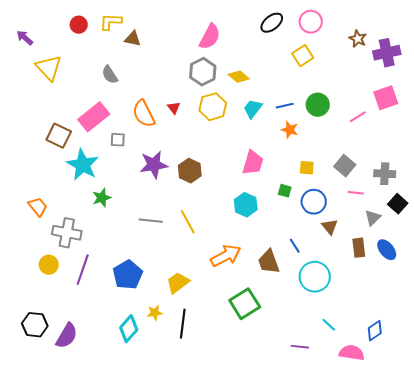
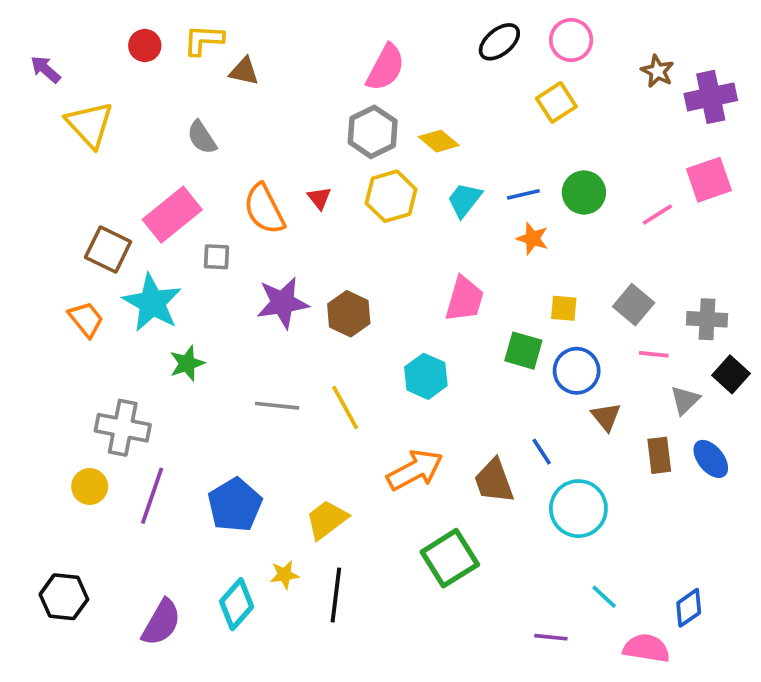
green square: (285, 191) -> (523, 351), size x1.5
cyan hexagon: (246, 205) -> (426, 376), moved
orange trapezoid: (38, 207) -> (86, 319), moved
purple semicircle: (67, 336) -> (161, 622), moved

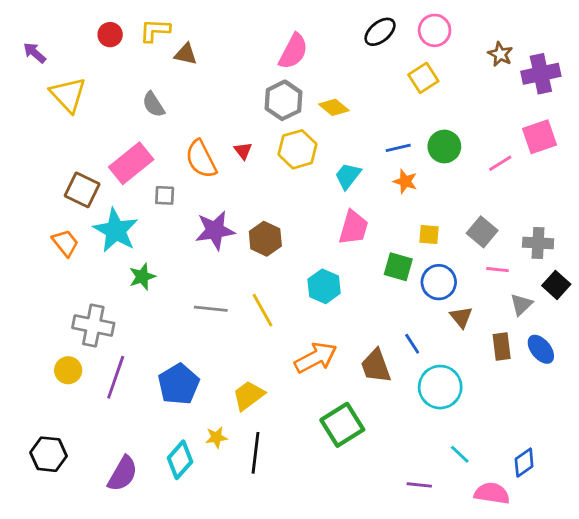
cyan trapezoid: (465, 200) -> (348, 176), moved

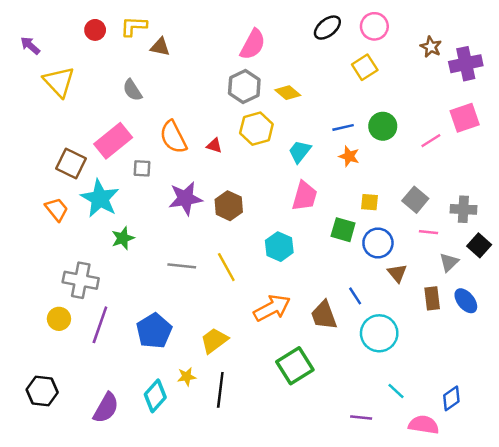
red triangle: (243, 151) -> (214, 145), moved, turned -35

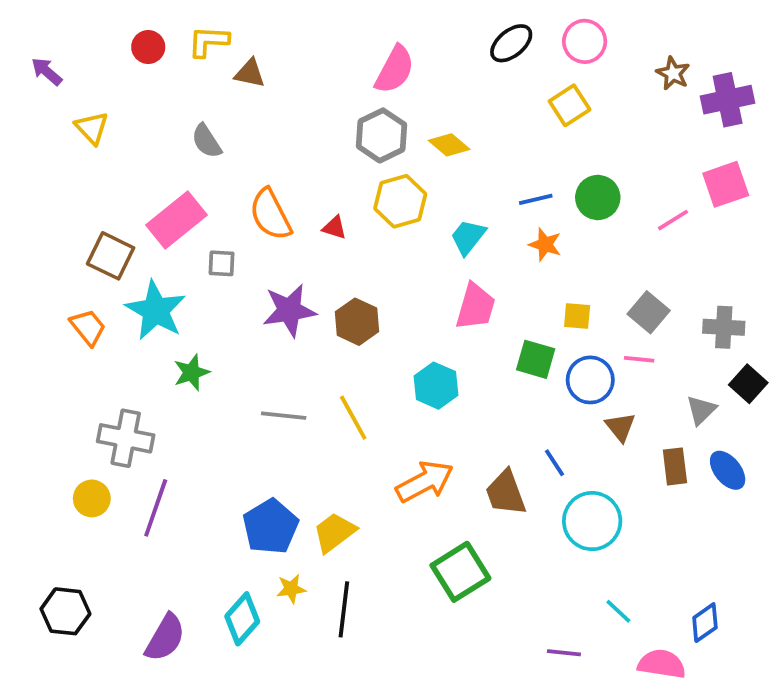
yellow triangle: (59, 82) -> (92, 128), size x0.7
pink line: (429, 232) -> (639, 359), moved
blue pentagon: (154, 331) -> (270, 527), moved

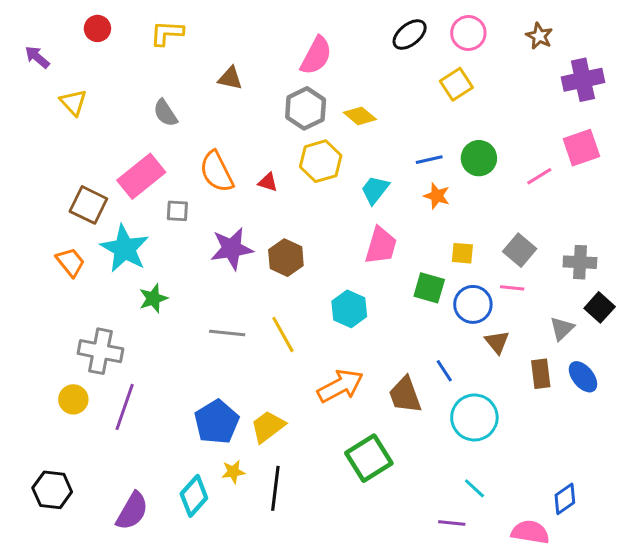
red circle: (148, 47) -> (97, 28), moved
brown triangle: (250, 73) -> (230, 78), moved
brown star: (673, 73) -> (539, 36), moved
cyan line: (618, 611) -> (474, 488), moved

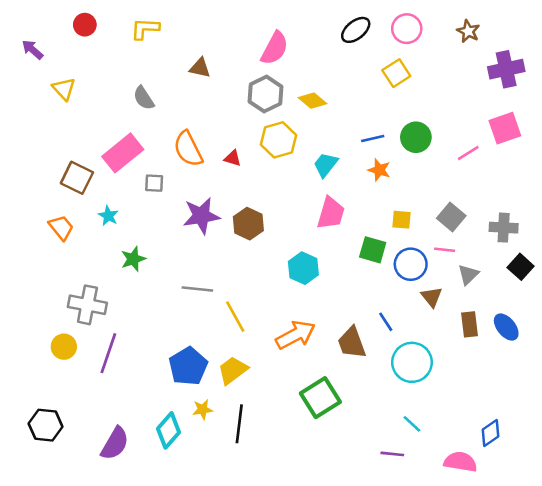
cyan star: (125, 249) -> (108, 216), size x0.5
gray triangle: (562, 329) -> (468, 275), moved
yellow line: (283, 335) -> (235, 317), moved

